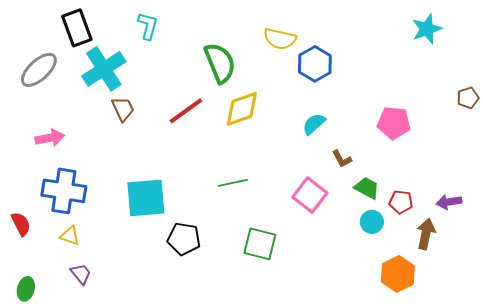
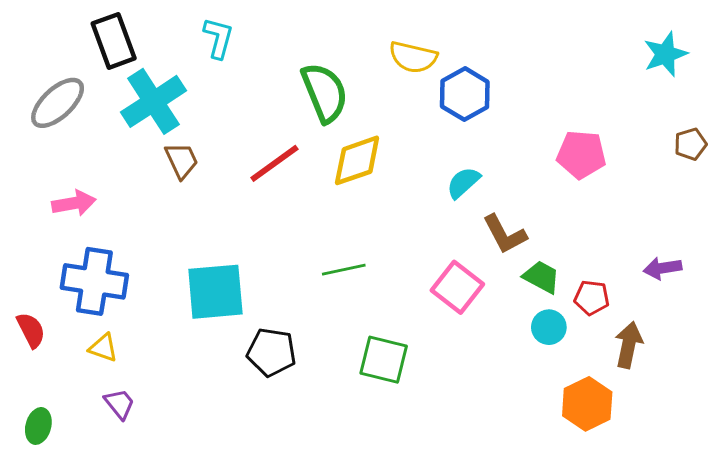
cyan star: (427, 29) -> (665, 54), moved
pink pentagon: (394, 123) -> (581, 155), moved
brown L-shape: (342, 159) -> (505, 234), size x1.5
purple arrow: (449, 202) -> (662, 268), moved

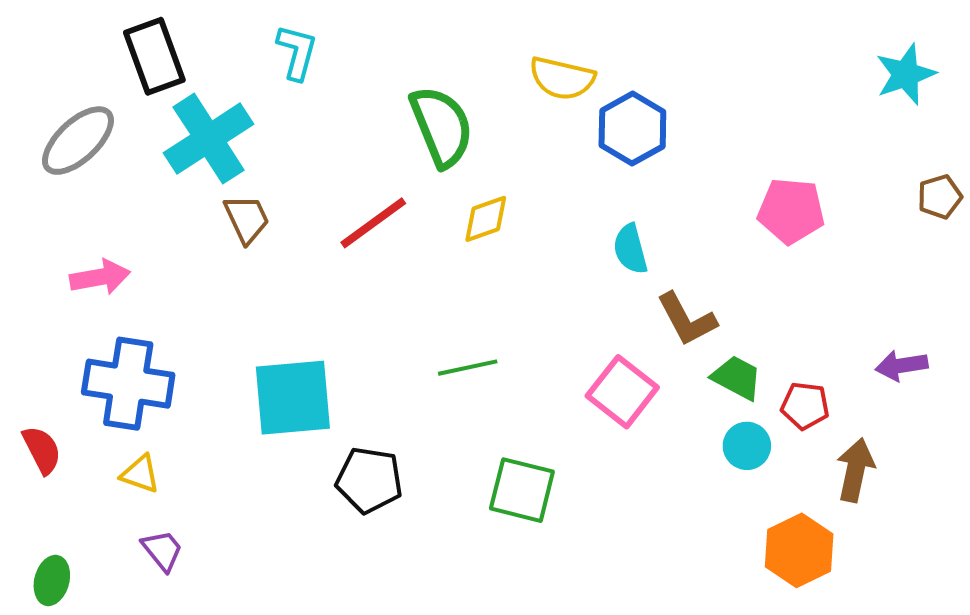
yellow diamond: (357, 160) -> (486, 219), size x0.7
cyan semicircle: (463, 183) -> (630, 249), turned -63

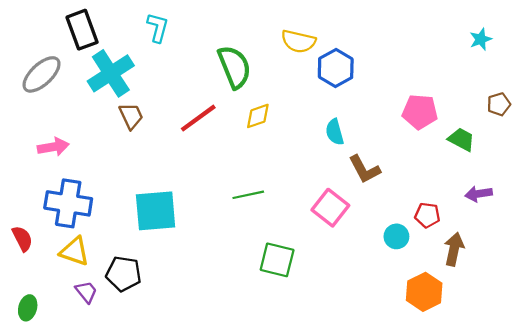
cyan star: (906, 74) -> (481, 39), size x0.7
green trapezoid: (737, 378) -> (461, 139), moved
yellow triangle: (140, 474) -> (75, 251), size x1.4
black pentagon: (369, 480) -> (124, 274), moved

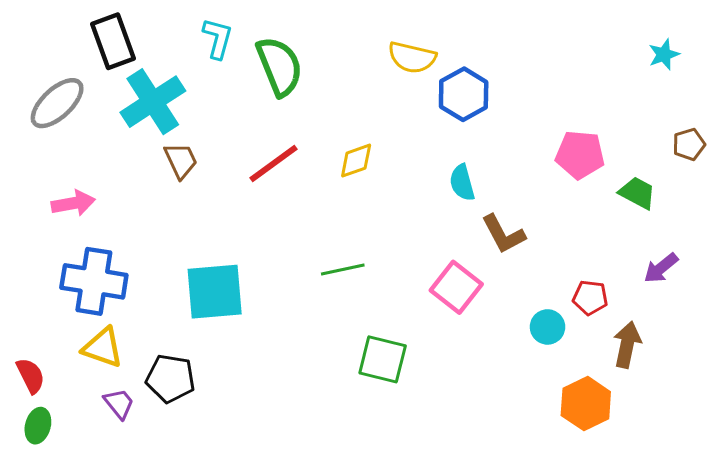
green semicircle: (234, 67) -> (279, 66), moved
purple arrow: (479, 194) -> (661, 268), turned -30
red semicircle: (22, 239) -> (31, 376), moved

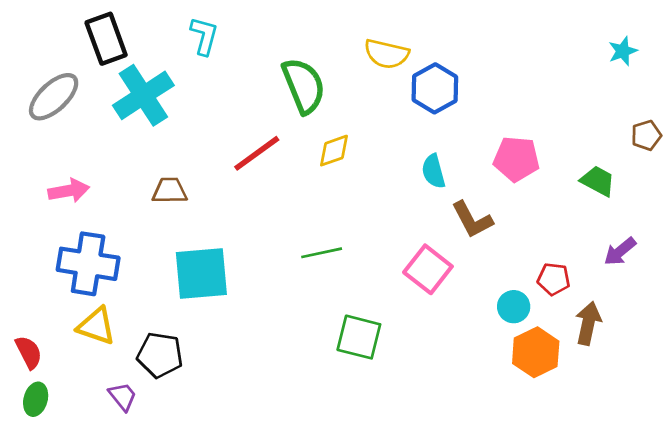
green semicircle: (279, 66) -> (304, 86), moved
pink pentagon: (580, 155) -> (516, 159), moved
brown trapezoid: (181, 161) -> (170, 191), moved, turned -66
purple trapezoid: (119, 404) -> (123, 396), moved
orange hexagon: (586, 404) -> (536, 352), moved

